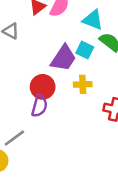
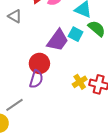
yellow cross: (83, 84) -> (80, 82), moved, turned -32

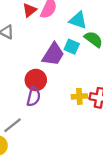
yellow cross: (80, 82) -> (79, 96), turned 32

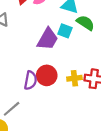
red circle: (36, 80) -> (47, 75), moved

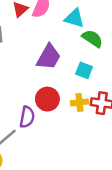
cyan square: (65, 31) -> (84, 70), moved
purple semicircle: (31, 80) -> (27, 117), moved

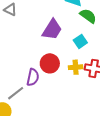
cyan square: (84, 70) -> (80, 41), turned 32

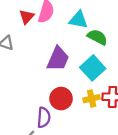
cyan square: (80, 41) -> (93, 68), size x1.5

